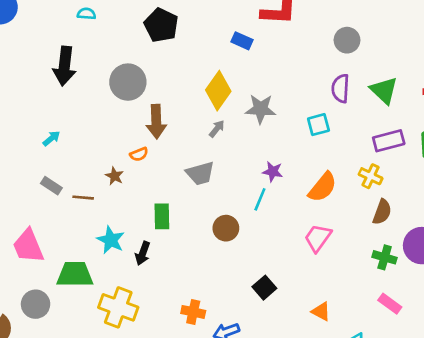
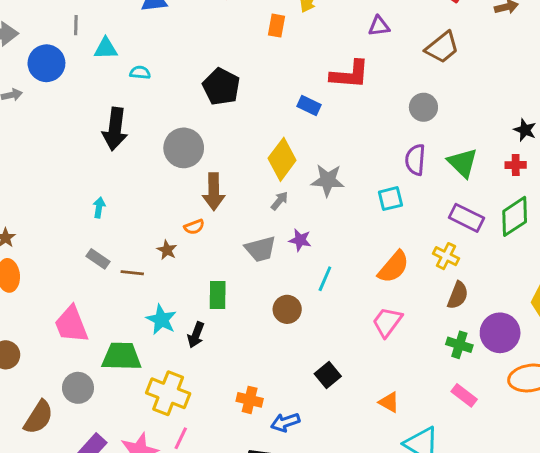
cyan arrow: (51, 138) -> (99, 208), turned -42
purple rectangle: (389, 141) -> (467, 218), turned 40
purple star: (273, 172) -> (300, 240), moved

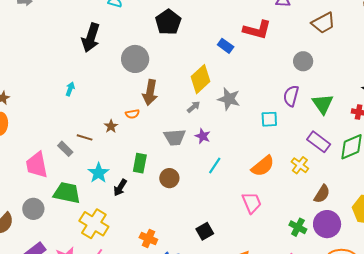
gray rectangle: (98, 259) -> (65, 149), moved
brown semicircle: (458, 295) -> (322, 194), moved
brown circle: (287, 309) -> (169, 178), moved
pink trapezoid: (387, 322) -> (252, 203), turned 110

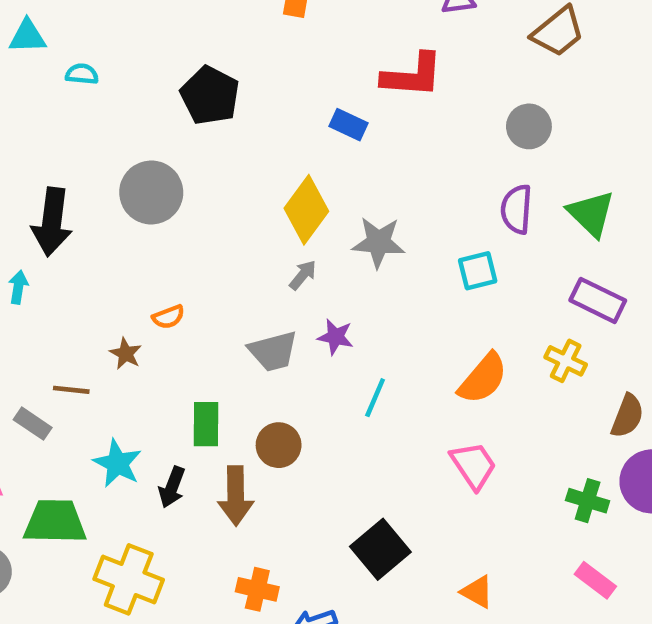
black arrow: (91, 38) -> (52, 222), moved
brown arrow: (150, 92) -> (236, 496), moved
black square: (205, 231) -> (380, 549), size x1.4

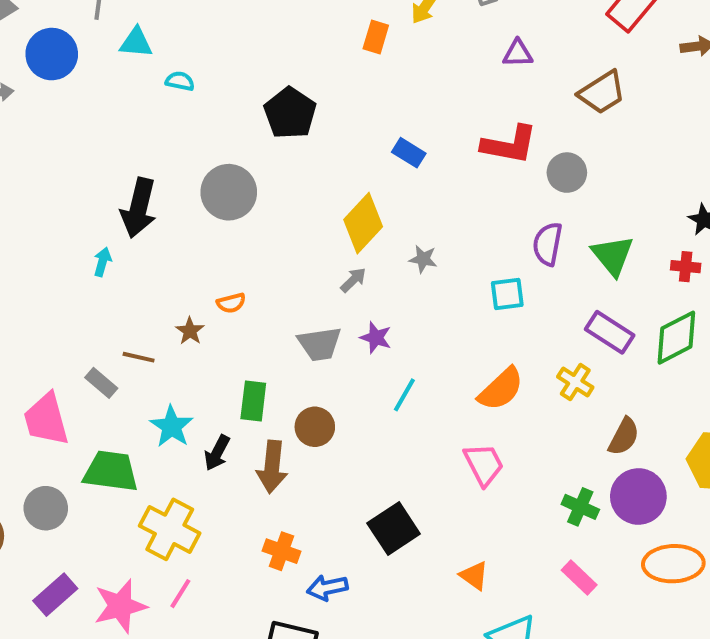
red L-shape: (412, 75) -> (509, 145), moved
gray star: (378, 242) -> (423, 259), size x0.6

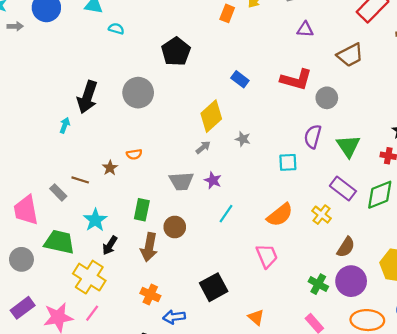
black arrow: (217, 453) -> (110, 245), moved

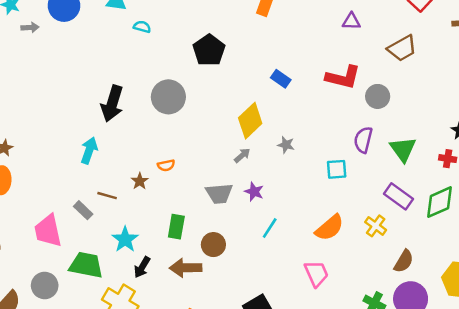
cyan arrow: (65, 125) -> (89, 150), moved, size x1.5
brown arrow: (149, 247) -> (186, 268), turned 80

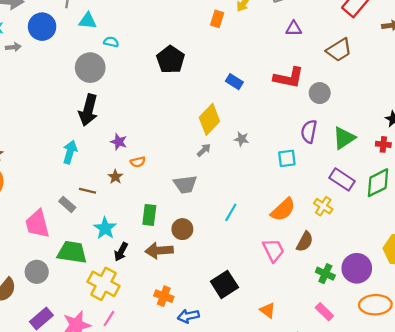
gray circle: (168, 97) -> (90, 68), moved
green triangle: (403, 149) -> (344, 138), turned 35
purple star: (254, 192) -> (119, 142), moved
brown semicircle: (404, 261) -> (305, 242), moved

